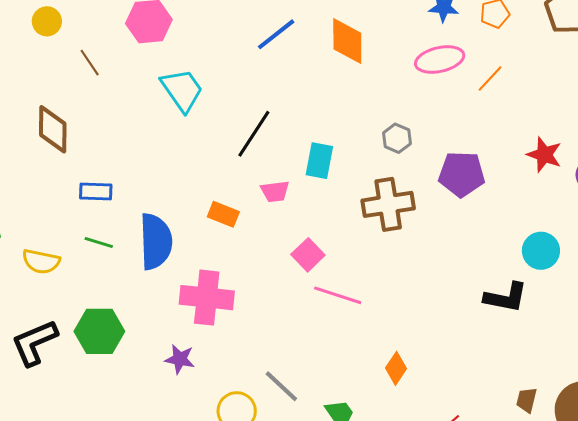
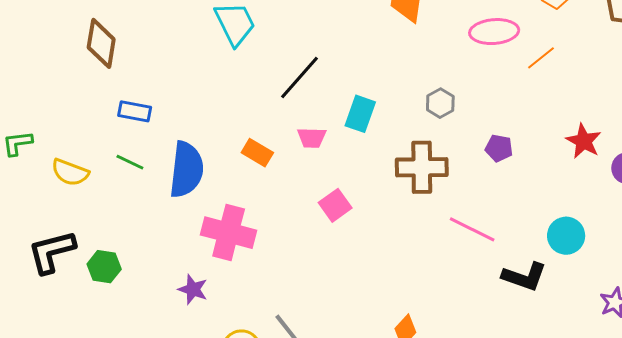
purple pentagon: (462, 174) -> (499, 148), size x0.6
pink line: (338, 295) -> (472, 229), moved
green hexagon: (99, 331) -> (104, 267), moved, size x0.7

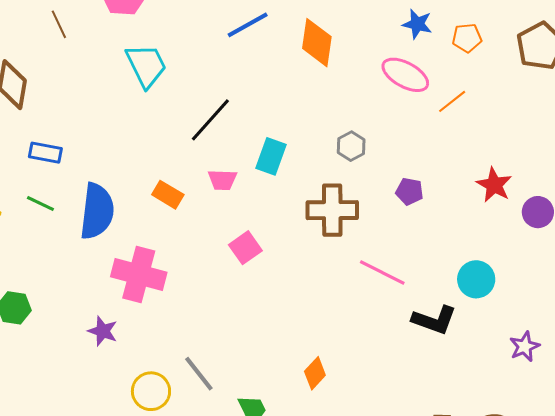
pink ellipse: (494, 32) -> (405, 75), turned 33

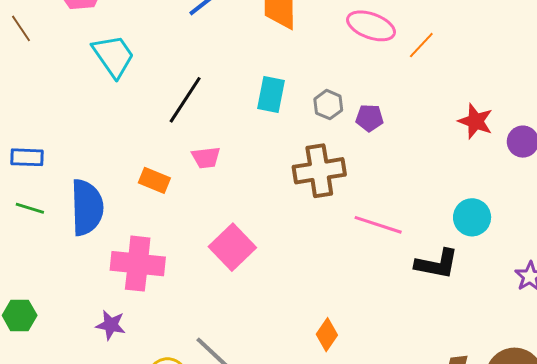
cyan rectangle: (271, 156) -> (271, 94), moved
purple pentagon: (409, 191) -> (369, 118), moved
pink square: (245, 248) -> (232, 247), moved, size x1.4

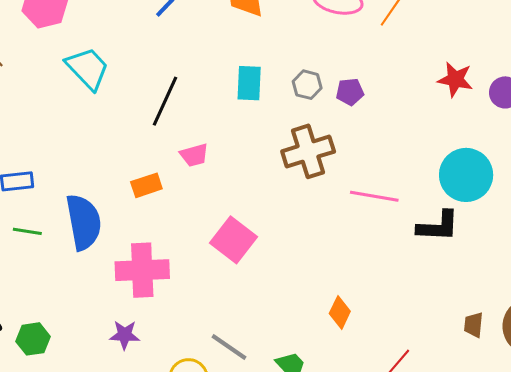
orange rectangle: (154, 180) -> (146, 185), turned -32
cyan circle: (472, 217) -> (466, 175), size x1.4

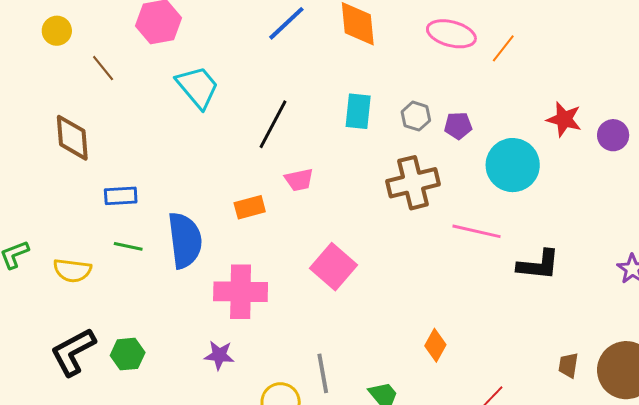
cyan circle: (466, 175) -> (513, 165), moved
gray line: (229, 347) -> (323, 373), turned 42

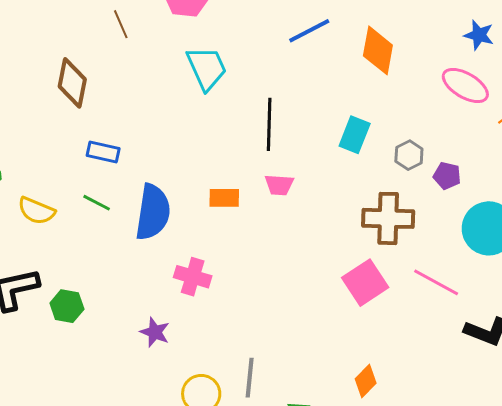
black line: (273, 124) -> (269, 124), turned -42
pink square: (333, 267) -> (365, 283), moved
pink cross: (241, 292) -> (193, 277), size x0.7

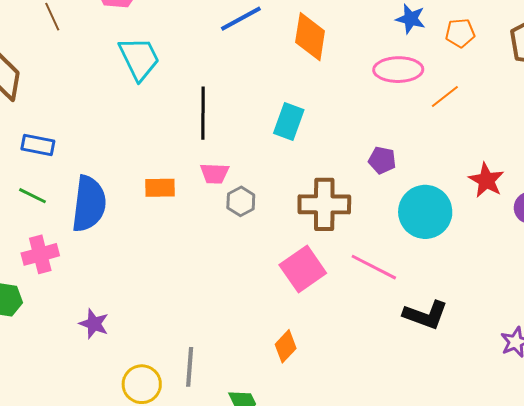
pink ellipse: (465, 85) -> (398, 70), turned -30
gray hexagon: (409, 155) -> (241, 201), moved
pink cross: (193, 277) -> (40, 254), moved, turned -30
orange diamond: (366, 381) -> (286, 346), moved

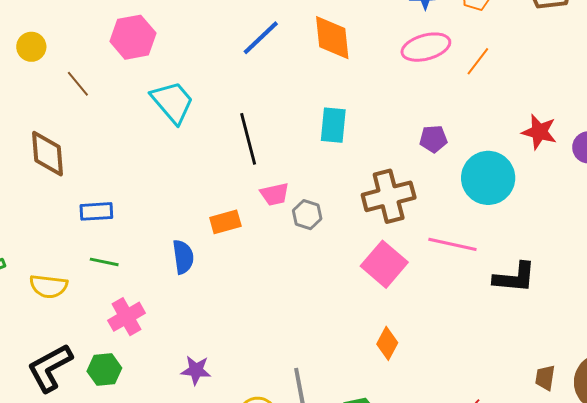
blue semicircle: (89, 204) -> (183, 257), moved, size x0.6

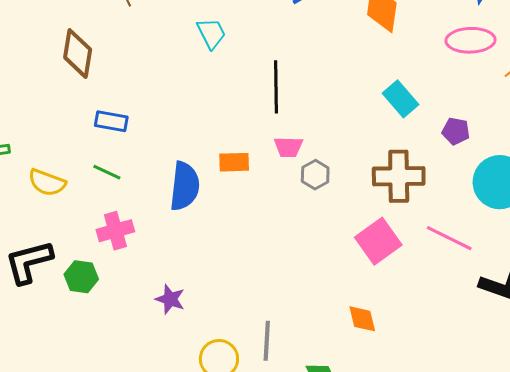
cyan trapezoid: (173, 102) -> (211, 33), size x0.7
cyan rectangle: (333, 125) -> (400, 99), moved, turned -60
blue semicircle: (183, 257) -> (185, 186), size x1.4
orange diamond: (387, 343) -> (362, 319), turned -56

